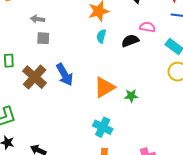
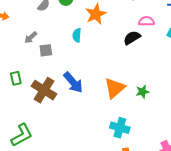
gray arrow: (38, 19) -> (31, 38), moved, turned -40
cyan semicircle: (101, 36) -> (77, 35), moved

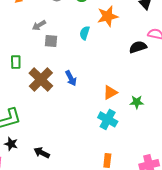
blue arrow: (73, 82) -> (71, 78), size x0.7
orange triangle: (115, 88) -> (110, 93), size x0.7
cyan cross: (120, 128) -> (108, 119), moved

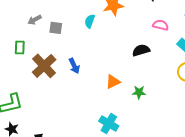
gray arrow: (39, 25) -> (35, 20), moved
black semicircle: (138, 47) -> (141, 50), moved
cyan cross: (108, 119) -> (109, 124), moved

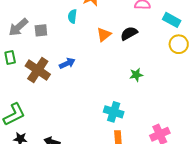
gray arrow: (35, 20) -> (18, 27), size x1.5
blue arrow: (74, 66) -> (67, 63), turned -77
orange triangle: (113, 82) -> (104, 35), moved

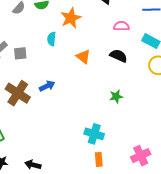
black semicircle: (129, 33) -> (119, 56), moved, turned 54
orange triangle: (104, 35) -> (83, 57), turned -42

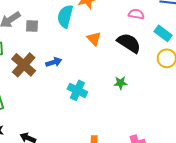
cyan semicircle: (52, 39) -> (65, 16), size x1.6
black semicircle: (119, 56) -> (129, 43), size x1.4
cyan cross: (94, 134) -> (77, 90), moved

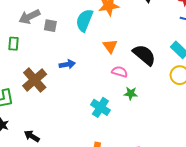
pink semicircle: (136, 14) -> (120, 72), moved
brown cross: (24, 65) -> (35, 80), moved
cyan cross: (77, 90) -> (100, 107), moved

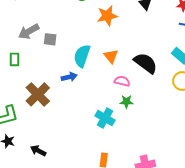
cyan semicircle: (84, 20) -> (82, 56), moved
green star: (131, 93) -> (126, 102), moved

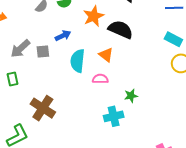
black semicircle: (146, 63) -> (121, 30), moved
blue arrow: (69, 77) -> (63, 36), moved
pink semicircle: (122, 81) -> (100, 79), moved
cyan cross: (105, 118) -> (114, 116), turned -30

